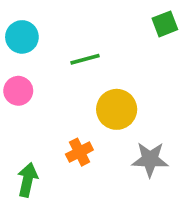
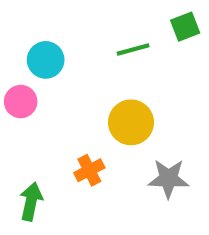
cyan circle: (22, 37) -> (46, 60), moved
green line: (85, 59) -> (133, 49), moved

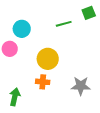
yellow circle: (131, 122) -> (48, 59), moved
orange cross: (89, 170) -> (43, 82), turned 32

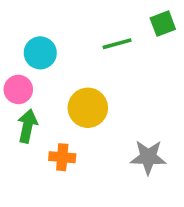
orange cross: (43, 82) -> (62, 157), moved
green arrow: (15, 97) -> (27, 126), moved

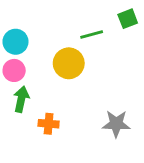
cyan circle: (40, 53) -> (15, 42), moved
yellow circle: (88, 108) -> (69, 63), moved

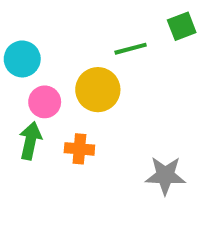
pink circle: (14, 70) -> (45, 102), moved
orange cross: (49, 124) -> (79, 149), moved

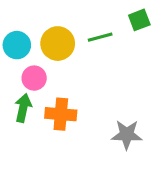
yellow circle: (98, 90) -> (58, 44), moved
orange cross: (79, 149) -> (61, 114), size x1.4

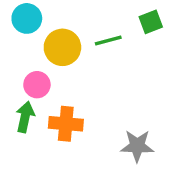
cyan circle: (17, 45) -> (27, 18), moved

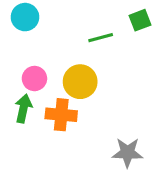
yellow circle: (62, 47) -> (80, 82), moved
gray star: (137, 146) -> (127, 153), moved

